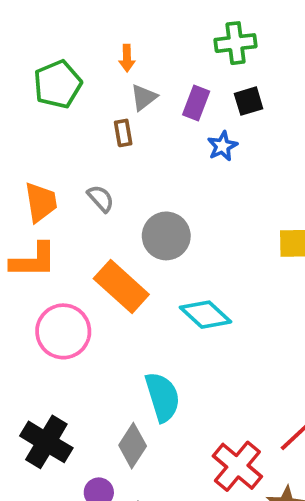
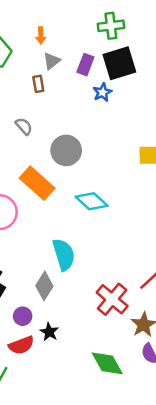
black square: (249, 101) -> (119, 63), size x1.8

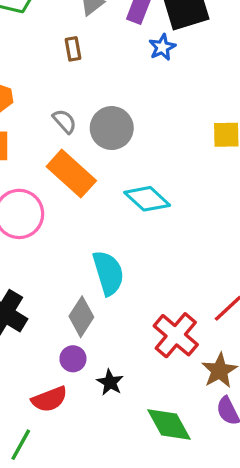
brown rectangle: (38, 84) -> (73, 49), moved
gray semicircle: (24, 126) -> (65, 121), moved
purple circle: (23, 316) -> (73, 359), moved
black star: (49, 332) -> (110, 382), moved

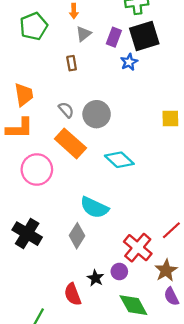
cyan semicircle: (108, 273) -> (94, 207), turned 132
purple circle: (73, 359) -> (119, 272), moved
red semicircle: (49, 399) -> (73, 294), moved, turned 90

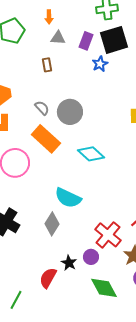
gray triangle: (84, 34) -> (58, 38), turned 42
red semicircle: (73, 294) -> (48, 278), turned 50

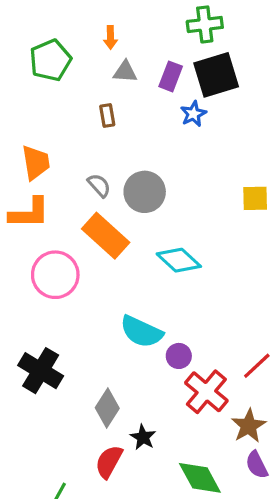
gray diamond: (52, 224) -> (107, 408), moved
purple circle: (91, 257) -> (179, 356), moved

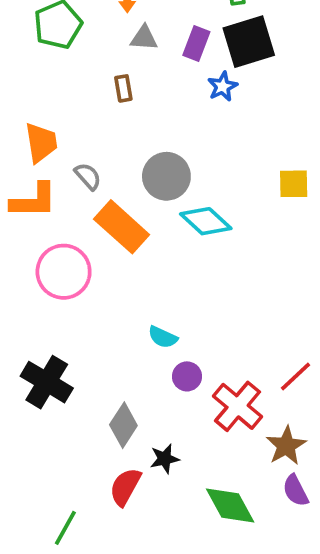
gray semicircle: (99, 185) -> (88, 176), moved
cyan diamond: (179, 260) -> (206, 221), moved
cyan semicircle: (141, 332) -> (163, 337), size x0.6
purple circle: (179, 356) -> (187, 376), moved
black star: (143, 437) -> (165, 459), turned 30

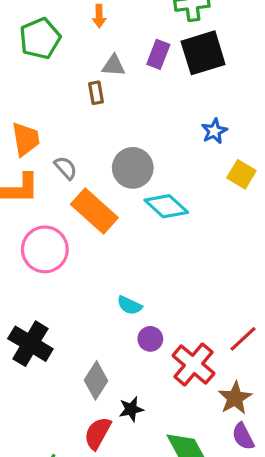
gray triangle: (144, 38) -> (114, 66), moved
blue star: (223, 87) -> (214, 131), moved
yellow square: (294, 184) -> (241, 174), turned 32

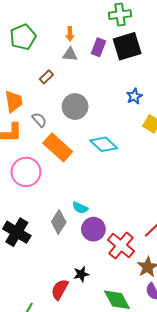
orange arrow: (99, 16) -> (70, 34), moved
brown rectangle: (96, 93) -> (46, 77), moved, turned 56
gray circle: (133, 168) -> (75, 107), moved
purple circle: (150, 339) -> (93, 229), size x1.5
gray diamond: (96, 380) -> (59, 222), moved

